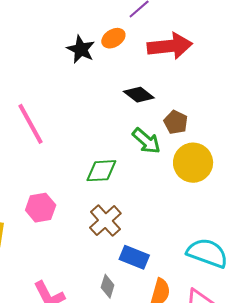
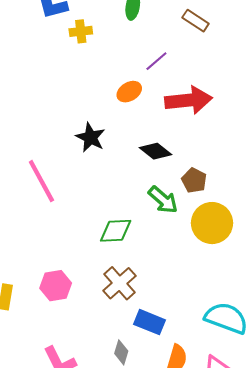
black star: (81, 49) -> (90, 138), moved
pink hexagon: (41, 208) -> (56, 286), moved

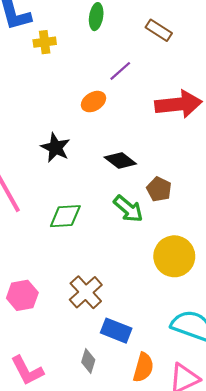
red arrow: (189, 100) -> (178, 104), moved
yellow circle: (212, 223) -> (174, 256), moved
green diamond: (116, 231) -> (65, 216), moved

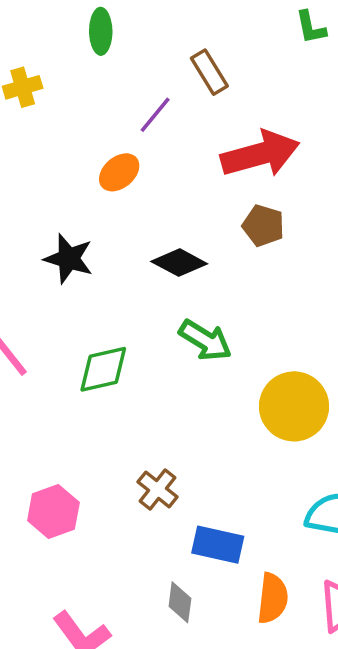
brown rectangle: (159, 30) -> (209, 72), moved, turned 35
brown pentagon: (159, 189) -> (263, 226), moved
brown cross: (86, 292) -> (158, 489), size x0.7

